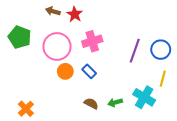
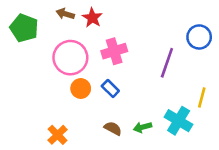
green pentagon: (20, 37) -> (24, 28), moved
blue circle: (161, 50) -> (199, 37), moved
orange cross: (26, 109) -> (58, 135), moved

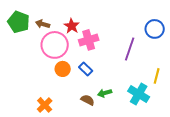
brown arrow: (65, 14) -> (43, 24), moved
red star: (92, 18) -> (72, 26), moved
green arrow: (142, 127) -> (105, 93), moved

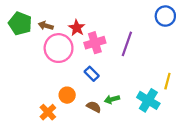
blue circle: (155, 29) -> (165, 16), moved
purple line: (130, 49) -> (127, 44), moved
orange circle: (63, 69) -> (67, 95), moved

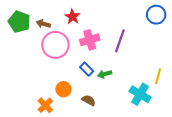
red star: (77, 28) -> (73, 17), moved
green arrow: (112, 99) -> (105, 74), moved

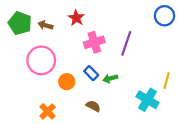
pink circle: (55, 45) -> (41, 60), moved
orange circle: (63, 89) -> (67, 82), moved

